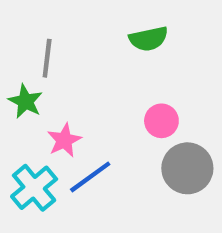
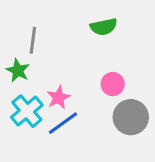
pink star: (64, 140) -> (58, 98), moved
cyan cross: (34, 188) -> (27, 111), moved

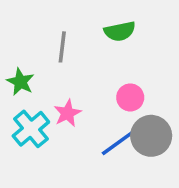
gray line: (33, 40) -> (62, 47), moved
blue line: (63, 123) -> (118, 143), moved

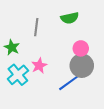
pink circle: (130, 97) -> (81, 48), moved
gray circle: (151, 136) -> (82, 66), moved

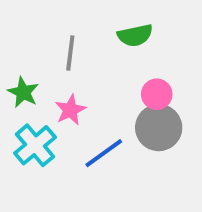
pink star: (39, 66) -> (70, 110), moved
blue line: (69, 83) -> (104, 153), moved

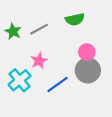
gray line: (70, 53) -> (39, 29), turned 54
green star: (23, 92) -> (13, 31), moved

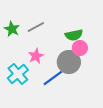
green semicircle: (75, 19) -> (74, 35), moved
gray circle: (88, 70) -> (69, 62), moved

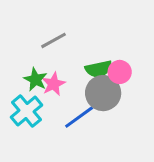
green star: (12, 29) -> (35, 79), moved
green semicircle: (74, 35) -> (99, 69), moved

